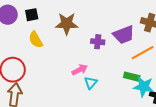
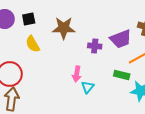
pink arrow: (80, 70) -> (77, 74), turned 126
green rectangle: (132, 77) -> (122, 75), moved

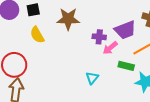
pink arrow: (77, 74) -> (110, 48), moved, turned 42

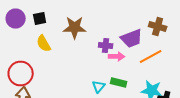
pink arrow: (110, 48) -> (117, 56), turned -140
green rectangle: (126, 66) -> (119, 82), moved

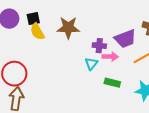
yellow semicircle: (44, 44) -> (37, 32), moved
cyan triangle: (99, 86) -> (91, 64), moved

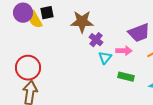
yellow semicircle: (37, 32) -> (35, 20), moved
purple cross: (99, 46) -> (96, 40), moved, turned 32

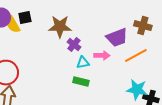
cyan triangle: (105, 58) -> (83, 63), turned 40
green rectangle: (126, 77) -> (81, 82), moved

